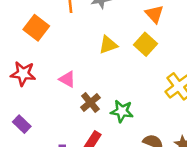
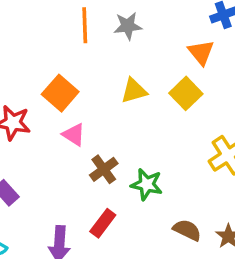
orange square: (36, 28) -> (60, 93), moved

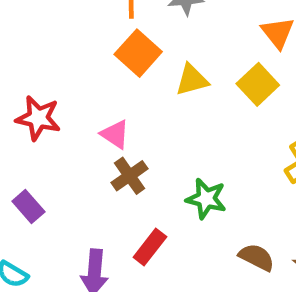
orange square: (60, 93) -> (138, 53), moved
brown cross: (104, 169) -> (130, 176), moved

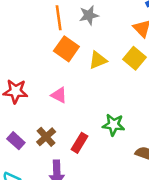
brown cross: (130, 176) -> (46, 137), moved
red rectangle: (150, 247) -> (80, 143), moved

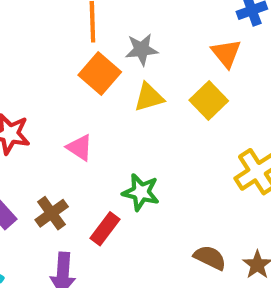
gray star: (89, 15) -> (142, 50), moved
green star: (113, 125) -> (141, 192), moved

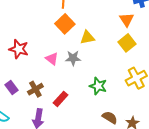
gray star: (142, 50) -> (73, 58), moved
yellow square: (209, 100) -> (127, 43), moved
green star: (141, 192) -> (98, 86), moved

